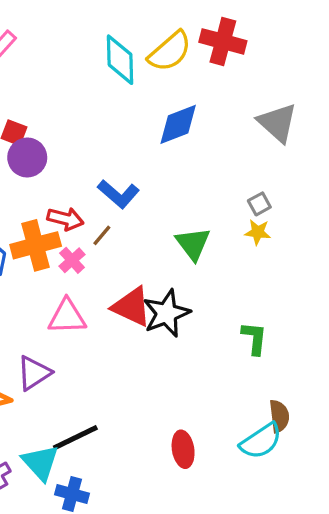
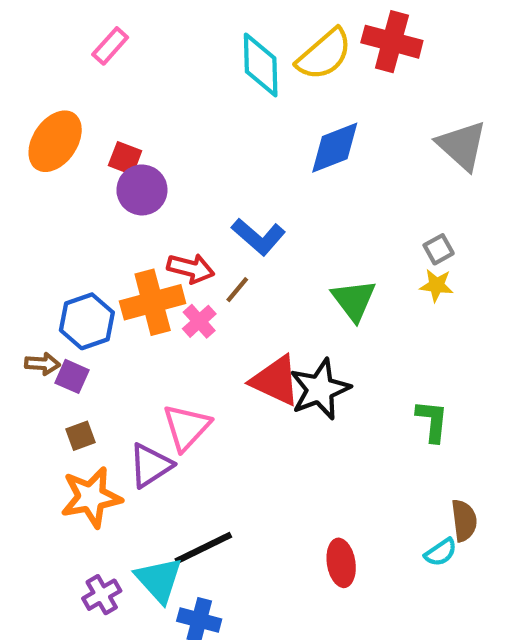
pink triangle: (67, 317) -> (186, 427), moved, turned -45
cyan semicircle: (261, 441) -> (441, 552), size x0.6

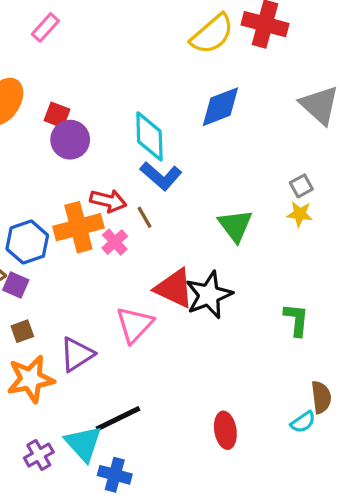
cyan diamond: (261, 65) -> (149, 136), moved
brown line: (237, 290) -> (144, 217), turned -70
pink triangle: (186, 427) -> (135, 325), moved

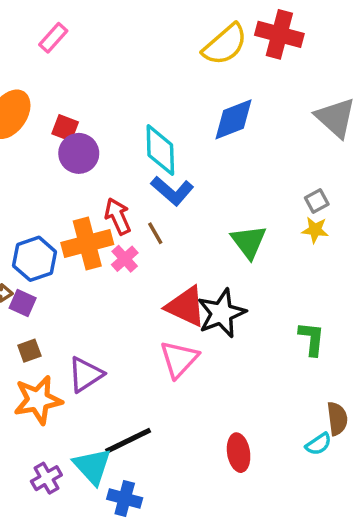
red arrow: (108, 201) -> (118, 216), turned -128
pink triangle: (135, 325) -> (179, 359), moved

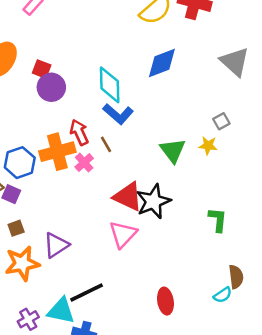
yellow star: (315, 230) -> (208, 146), moved
cyan triangle: (92, 466) -> (61, 311), turned -36

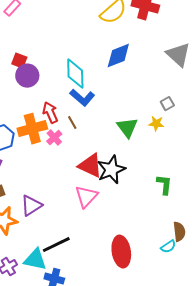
red ellipse: (165, 301) -> (121, 252), size x1.4

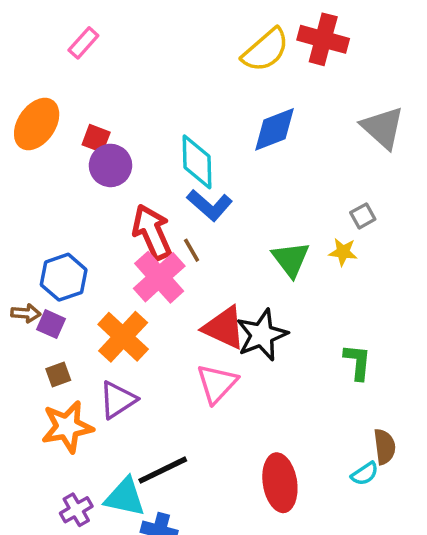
red arrow: (50, 113) -> (152, 232), size x1.4
orange cross: (32, 129) -> (123, 337), moved, turned -32
pink cross: (54, 138) -> (159, 277), size x1.8

